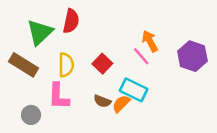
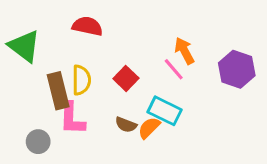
red semicircle: (71, 21) -> (87, 26), turned -90
green triangle: (40, 32) -> (24, 46), moved, turned -40
brown rectangle: (24, 65) -> (58, 91), moved, turned 44

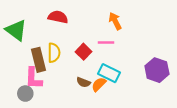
orange arrow: (184, 51) -> (115, 21), moved
pink line: (174, 69) -> (106, 42), moved, turned -49
purple hexagon: (237, 69) -> (157, 70), moved
pink L-shape: (72, 119) -> (33, 78), moved

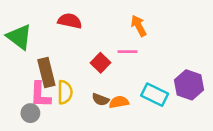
yellow semicircle: (54, 53) -> (65, 92), moved
cyan rectangle: (109, 73) -> (155, 95), moved
orange semicircle: (99, 84) -> (119, 102), turned 35

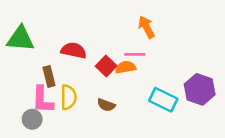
red semicircle: (70, 21) -> (74, 50), moved
green triangle: (19, 37) -> (20, 39), turned -32
brown rectangle: (46, 73) -> (49, 76), size x0.7
orange semicircle: (119, 102) -> (126, 67), moved

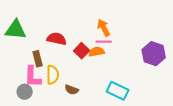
orange arrow: (146, 27) -> (104, 28), moved
purple hexagon: (200, 89) -> (154, 54), moved
cyan rectangle: (163, 100) -> (118, 91), moved
brown semicircle: (106, 105) -> (72, 90), moved

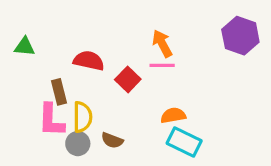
green triangle: (16, 30) -> (25, 47), size x0.6
orange semicircle: (97, 52) -> (173, 115), moved
purple hexagon: (154, 54) -> (240, 36), moved
gray circle: (25, 92) -> (78, 144), moved

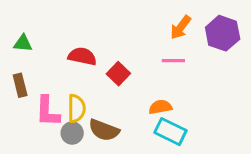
orange arrow: (162, 43) -> (181, 27), moved, turned -115
pink line: (162, 65) -> (173, 61), moved
brown rectangle: (59, 92) -> (20, 85), moved
brown semicircle: (112, 140) -> (104, 130), size x1.5

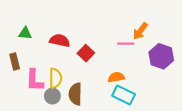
orange arrow: (181, 27) -> (140, 31), moved
purple hexagon: (223, 33) -> (161, 56), moved
green triangle: (23, 43) -> (25, 33), moved
brown semicircle: (104, 130) -> (75, 94), turned 70

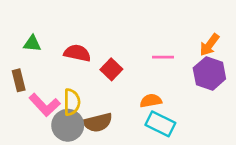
orange arrow: (140, 31) -> (209, 45), moved
pink L-shape: (35, 80) -> (45, 105), turned -45
brown semicircle: (75, 94) -> (98, 123), turned -105
gray circle: (52, 96) -> (68, 125), size x1.5

